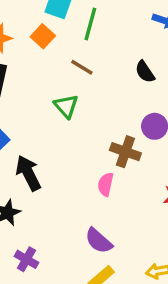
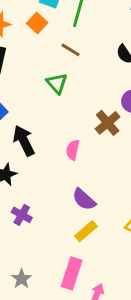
brown cross: (125, 152) -> (108, 123), turned 30
pink semicircle: (106, 184) -> (73, 150), moved

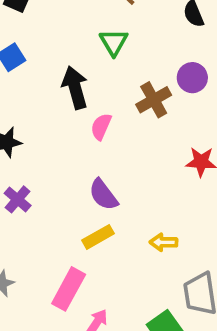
green triangle: (57, 83) -> (114, 42), moved
black arrow: (24, 141) -> (75, 88), moved

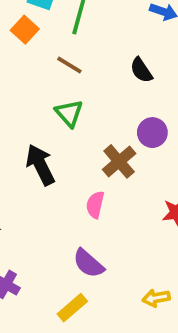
pink semicircle: (101, 127) -> (95, 205), moved
yellow rectangle: (98, 237) -> (72, 308), moved

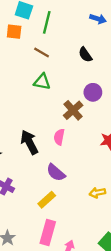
orange square: (25, 30) -> (14, 32), turned -35
green triangle: (69, 113) -> (42, 82), turned -36
black arrow: (40, 165) -> (29, 142), moved

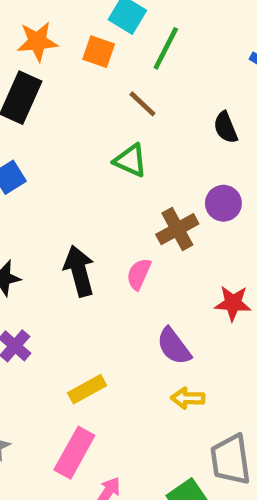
purple semicircle: (56, 173) -> (174, 346), moved

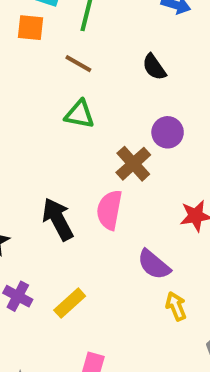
pink semicircle: (139, 274) -> (109, 210), size x1.4
yellow rectangle: (87, 389) -> (70, 303), moved
yellow arrow: (188, 398) -> (176, 306), turned 80

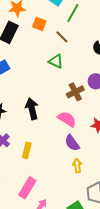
orange square: (31, 28) -> (39, 24), moved
pink semicircle: (109, 210) -> (67, 119), moved, turned 96
yellow rectangle: (70, 303) -> (27, 150), turned -49

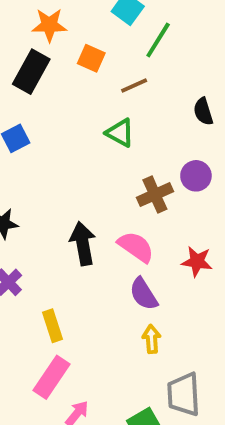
brown line: (62, 37) -> (134, 86), turned -72
black arrow: (32, 109) -> (83, 244), moved
yellow rectangle: (27, 150) -> (52, 326), moved, turned -35

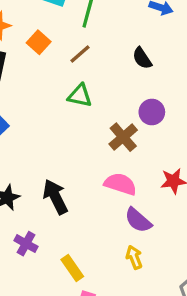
orange square: (91, 58) -> (39, 42), turned 35
black arrow: (83, 244) -> (55, 197), moved
yellow arrow: (152, 339) -> (134, 257), moved

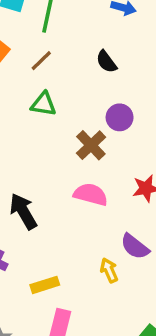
purple semicircle: (138, 220) -> (135, 247), moved
yellow rectangle: (72, 268) -> (45, 285), turned -70

